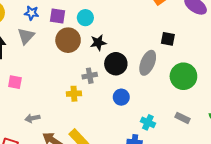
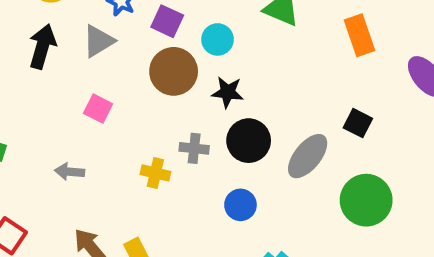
pink square: (15, 82) -> (98, 109), moved
gray arrow: (32, 118) -> (70, 172), moved

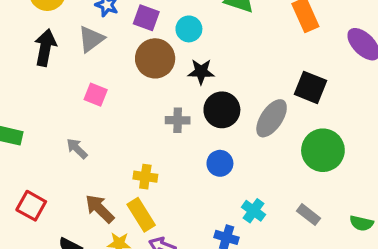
black square: (358, 123) -> (310, 87), size x1.4
gray arrow: (70, 172) -> (77, 149), turned 45
yellow cross: (155, 173) -> (145, 177), moved

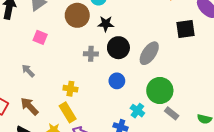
black square: (310, 87) -> (185, 29), moved, turned -30
green circle: (323, 150) -> (160, 91), moved
brown arrow: (100, 209) -> (29, 106), moved

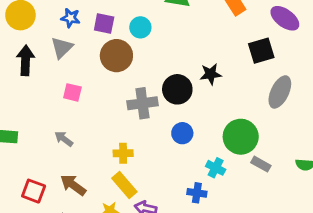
black star: (106, 24) -> (211, 74), moved
gray ellipse: (149, 53) -> (280, 92), moved
gray cross: (91, 54) -> (142, 103), size x1.5

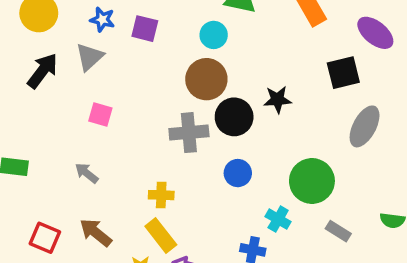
cyan circle: (140, 27) -> (214, 35), moved
brown circle: (116, 56) -> (206, 79), moved
black arrow: (26, 60) -> (43, 71), turned 32
gray rectangle: (261, 164) -> (338, 231), moved

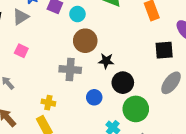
cyan circle: (214, 35) -> (77, 14), moved
black star: (277, 100) -> (106, 61), moved
black circle: (234, 117) -> (123, 83), moved

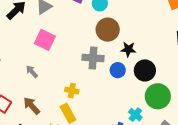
pink square: (21, 51) -> (45, 40), size x1.5
blue circle: (94, 97) -> (118, 70), moved

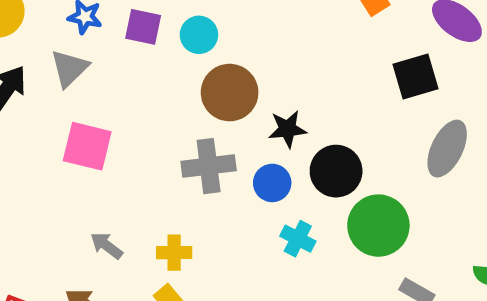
gray arrow: (32, 72) -> (106, 245), moved
cyan cross: (135, 115) -> (298, 239), moved

